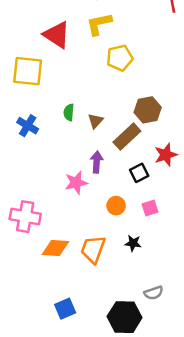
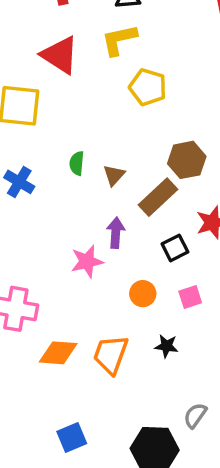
yellow pentagon: (120, 58) -> (148, 87), turned 30
gray semicircle: (154, 293) -> (195, 415), turned 144

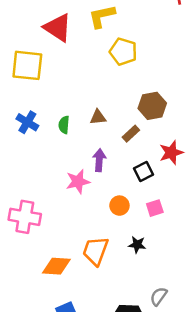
green semicircle: (77, 163) -> (64, 125), moved
brown triangle: (114, 175) -> (98, 117), turned 42
brown rectangle: (158, 197) -> (131, 134), size x0.6
orange diamond: (58, 353) -> (56, 266), moved

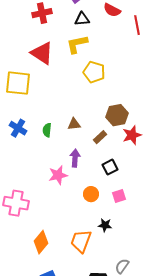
red star: (171, 153) -> (132, 135), moved
orange trapezoid: (95, 251) -> (81, 241), moved
orange diamond: (56, 266) -> (41, 242), turned -55

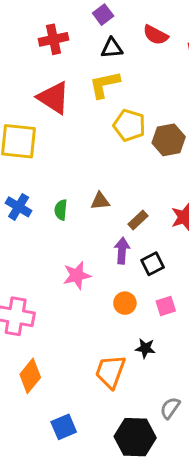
brown hexagon: (117, 115) -> (169, 140), moved
purple arrow: (75, 158) -> (122, 251), moved
orange diamond: (41, 242) -> (30, 376), moved

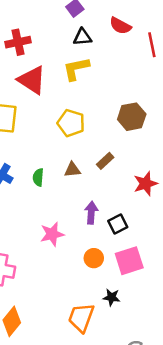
red cross: (54, 39) -> (18, 42), moved
yellow pentagon: (129, 125) -> (71, 123), moved
brown rectangle: (138, 220) -> (105, 161), moved
pink square: (166, 306) -> (129, 261), size x1.6

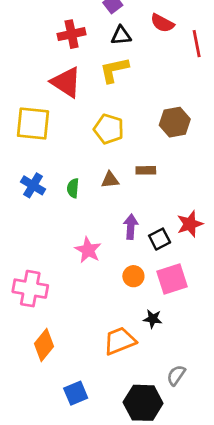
red cross: (18, 42) -> (72, 34), moved
brown rectangle: (105, 161) -> (146, 170), turned 42
red star: (146, 184) -> (190, 224), moved
pink star: (52, 234) -> (88, 250), turned -30
orange trapezoid: (81, 318) -> (120, 341), turned 48

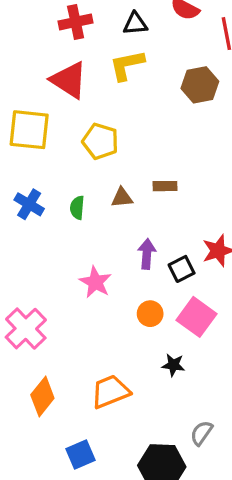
brown hexagon: (175, 122) -> (200, 85), moved
yellow pentagon: (109, 129) -> (100, 141), moved
pink square: (172, 279) -> (197, 317), turned -36
pink cross: (30, 289) -> (26, 329), turned 36
orange trapezoid: (120, 341) -> (110, 392), moved

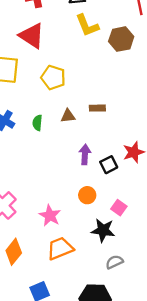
yellow L-shape: (127, 65) -> (87, 25), moved, turned -100
pink star: (95, 282) -> (50, 216), moved
pink square: (197, 317) -> (119, 208), moved, size x0.6
black star: (173, 365) -> (103, 230), size x1.5
gray semicircle: (201, 433) -> (114, 262), moved, turned 30

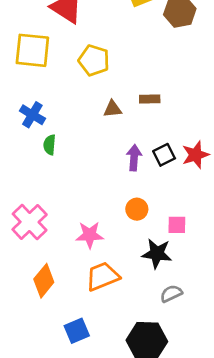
green semicircle: (37, 123) -> (50, 145), moved
black square: (109, 165) -> (164, 155), moved
pink square: (119, 208) -> (177, 225), turned -35
pink star: (50, 216) -> (90, 235), turned -30

